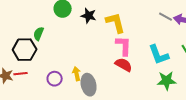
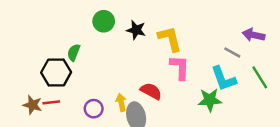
gray line: (166, 17) -> (232, 52), moved
red semicircle: (124, 65) -> (151, 91), moved
green star: (167, 81) -> (210, 100), moved

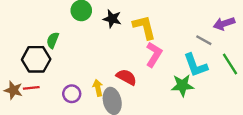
purple arrow: (253, 35) -> (224, 24), turned -30
pink L-shape: (180, 67) -> (154, 55), turned 30

